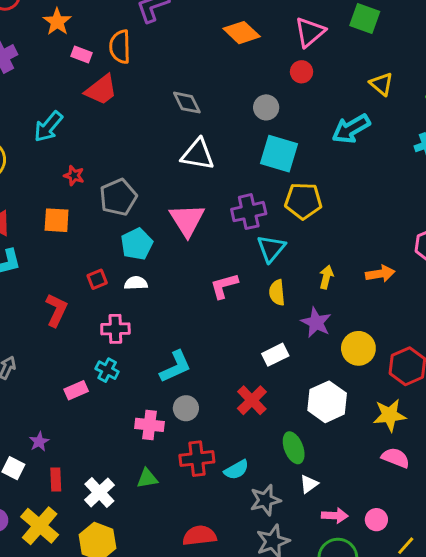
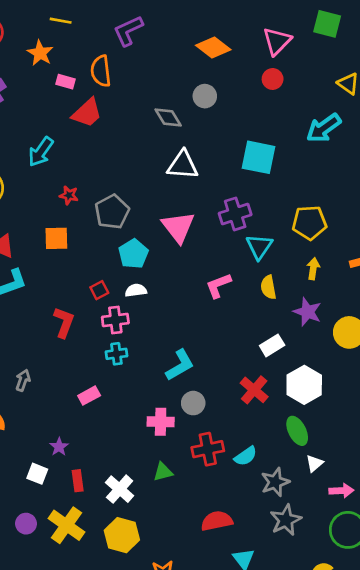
gray circle: (266, 107) -> (205, 96), moved
yellow pentagon: (303, 201) -> (309, 223), moved
pink cross: (115, 329) -> (115, 320), moved
cyan cross: (107, 370) -> (116, 354), moved, turned -30
white hexagon: (327, 402) -> (304, 385), moved

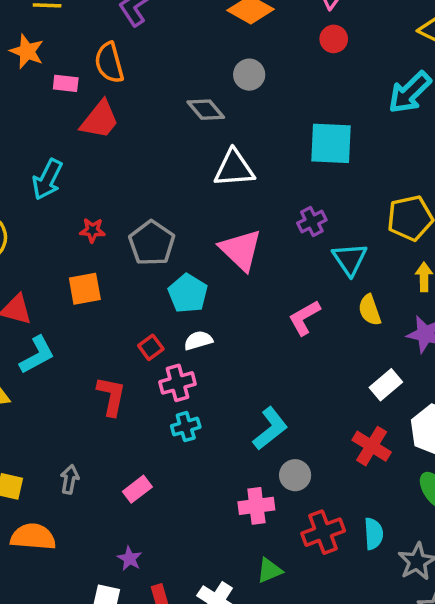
purple cross: (235, 214) -> (312, 222), size x0.7
pink rectangle: (89, 396) -> (137, 489), moved
cyan semicircle: (246, 456) -> (374, 534), turned -50

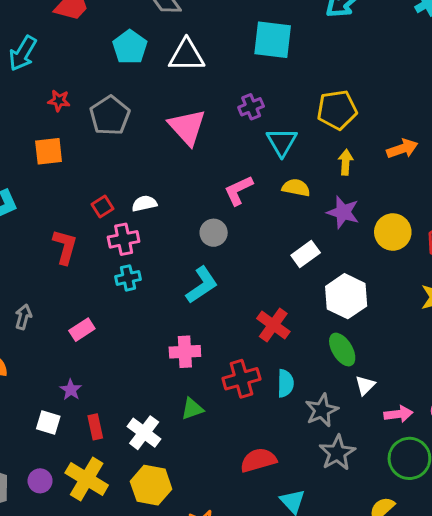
cyan pentagon: (188, 293) -> (130, 47), moved
yellow semicircle: (370, 310) -> (296, 188), turned 116
red cross: (372, 446) -> (273, 325), moved
gray circle: (295, 475) -> (214, 233), moved

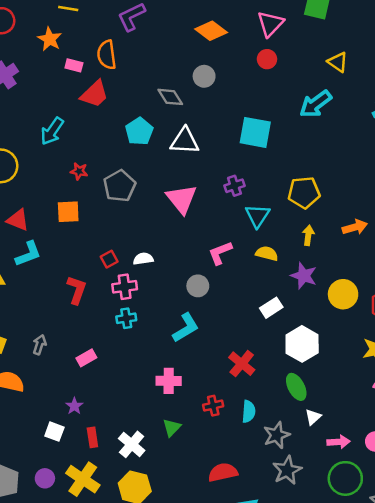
red cross: (241, 379) -> (213, 406), size x0.7
green triangle: (192, 409) -> (172, 428), turned -30

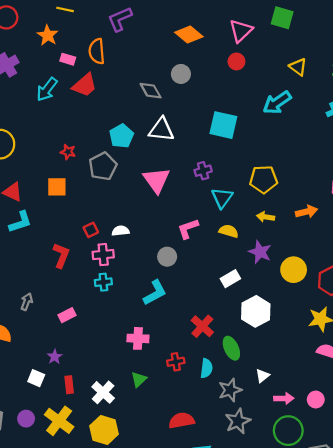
cyan arrow: (52, 131) -> (47, 89), moved
cyan pentagon: (139, 131) -> (121, 136), moved
yellow arrow: (308, 235) -> (266, 217), turned -91
green ellipse: (296, 387) -> (231, 348), moved

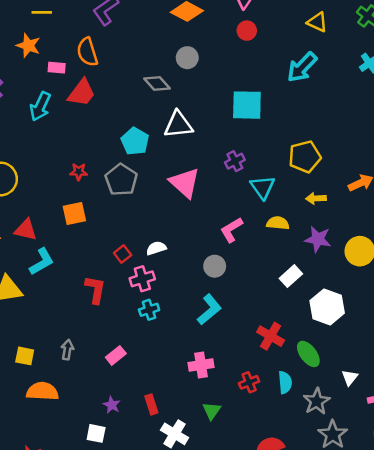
red rectangle: (69, 385) -> (151, 404), moved

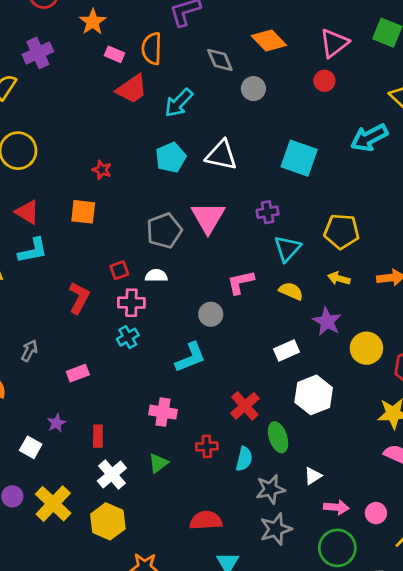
gray diamond: (157, 83) -> (220, 60), moved
cyan arrow: (40, 106) -> (179, 103), moved
gray pentagon: (121, 180) -> (164, 231), moved
cyan cross: (149, 310) -> (128, 337), turned -30

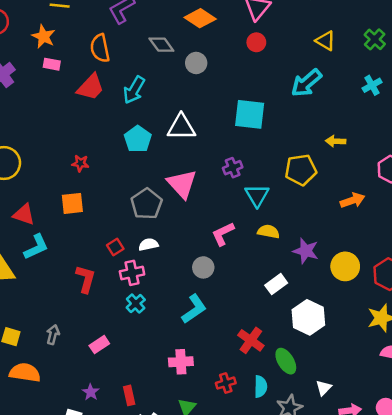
pink rectangle: (115, 54) -> (52, 64), moved
yellow arrow: (339, 278) -> (336, 141), moved

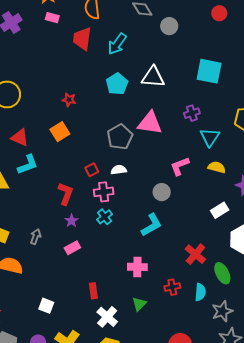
red trapezoid: (91, 87) -> (82, 39), turned 140
pink triangle: (182, 184) -> (150, 123), turned -44
orange square: (72, 203) -> (60, 132), turned -30
purple star: (91, 392) -> (72, 221), moved

